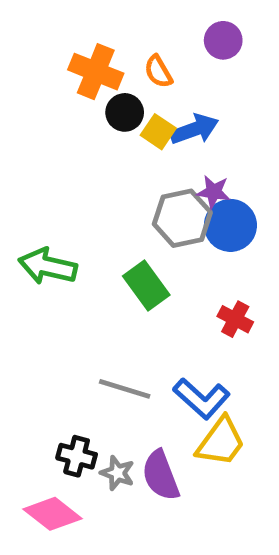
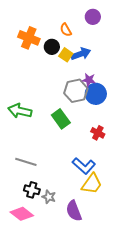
orange cross: (96, 72) -> (29, 38), moved
gray line: (125, 389) -> (26, 162), moved
purple semicircle: (161, 475) -> (74, 211), moved

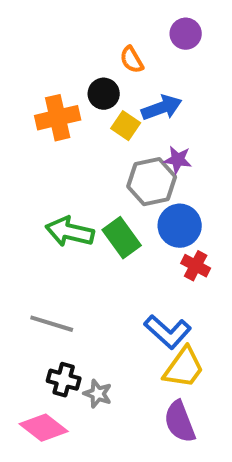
orange cross: (29, 38) -> (58, 118), moved, turned -35
yellow square: (66, 55) -> (126, 126), moved
blue circle: (96, 94) -> (180, 226), moved
green arrow: (20, 111) -> (70, 232), moved
purple semicircle: (74, 211) -> (180, 422), moved

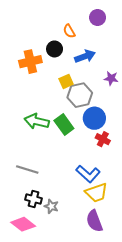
yellow square: (126, 126) -> (66, 81), moved, turned 32
purple star: (178, 160) -> (111, 78), moved
yellow trapezoid: (184, 368) -> (96, 193), turned 35

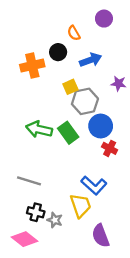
yellow trapezoid: (96, 193) -> (80, 206), moved, turned -90

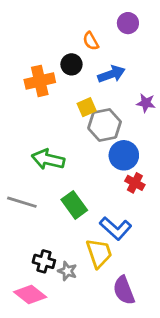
green rectangle: (68, 133) -> (74, 205), moved
gray line: (29, 181) -> (22, 202), moved

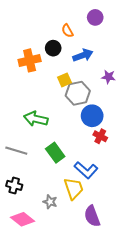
black cross: (44, 261) -> (14, 185), moved

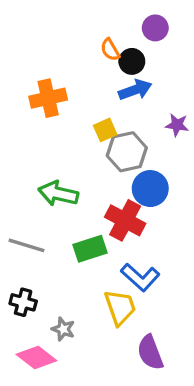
black circle: (53, 48) -> (132, 61), moved
red cross: (100, 136) -> (125, 220), moved, size x1.6
green rectangle: (55, 153) -> (90, 249), turned -72
gray star: (50, 202) -> (63, 329), moved

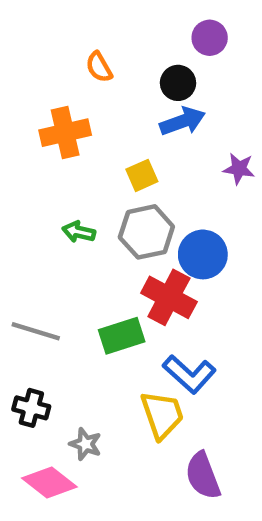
orange semicircle: (110, 50) -> (99, 67), moved
gray hexagon: (127, 152) -> (146, 232), moved
green arrow: (58, 194) -> (79, 232), moved, size x0.6

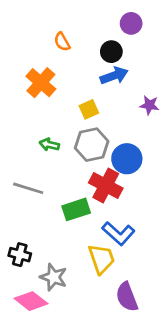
orange cross: (65, 133) -> (41, 83), turned -36
gray line: (36, 331) -> (28, 188), moved
gray star: (85, 444) -> (54, 277), size x1.4

